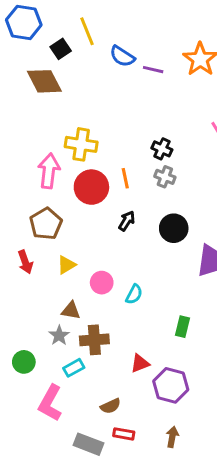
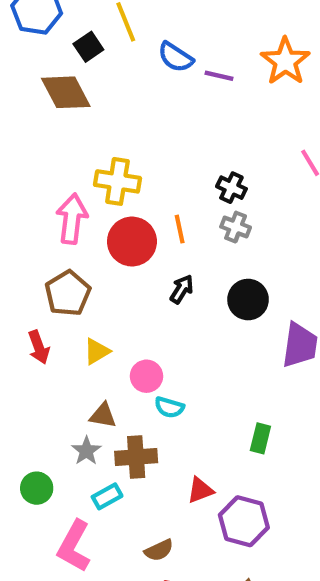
cyan semicircle: (134, 294) -> (169, 407), moved, turned 78

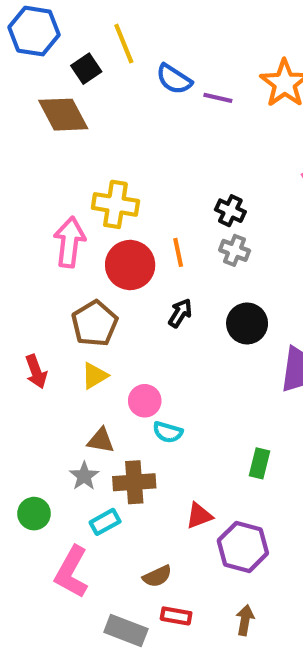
brown pentagon: (68, 293) -> (95, 323), moved

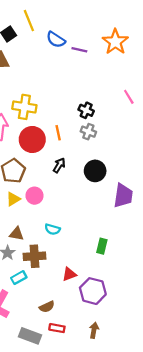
pink circle: (145, 401) -> (34, 196), moved

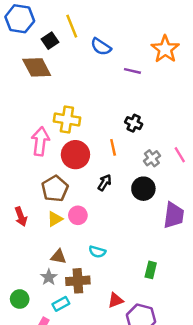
purple line: (79, 50) -> (132, 71), moved
pink line: (129, 97) -> (180, 155), moved
gray cross: (88, 132) -> (152, 158), moved, turned 32
orange line: (58, 133) -> (113, 147), moved

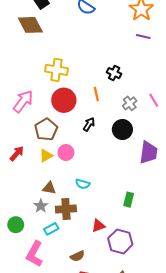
purple line: (132, 71) -> (143, 36), moved
pink arrow: (40, 141) -> (23, 101), moved, turned 30
red arrow: (21, 217) -> (17, 154), turned -119

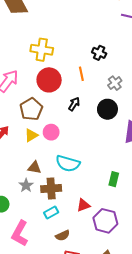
cyan semicircle: (83, 184) -> (68, 163), size x1.6
cyan rectangle: (51, 229) -> (51, 213), moved

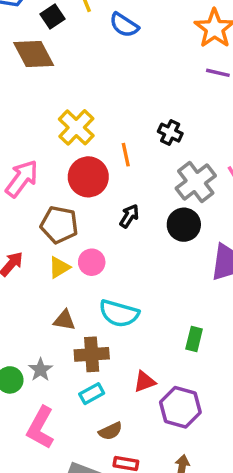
yellow cross: (42, 50) -> (76, 127), turned 35
orange line: (81, 74) -> (126, 155), moved
gray cross: (115, 83) -> (196, 182), size x1.6
brown pentagon: (31, 109) -> (59, 225), turned -30
gray star: (26, 185) -> (40, 370), moved

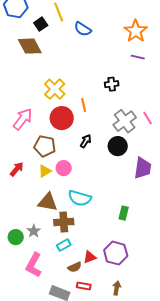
black cross: (170, 133) -> (112, 84), moved, turned -32
brown triangle: (64, 320) -> (48, 202), size x1.5
red triangle: (145, 382) -> (90, 257), moved

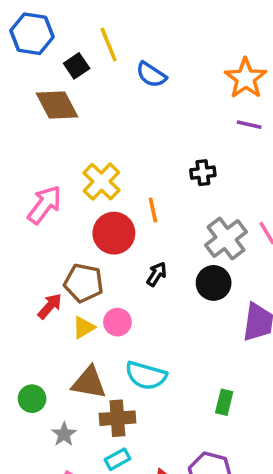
pink arrow: (23, 119) -> (44, 205), moved
red arrow: (17, 169) -> (50, 306), moved
green circle: (16, 237) -> (32, 399), moved

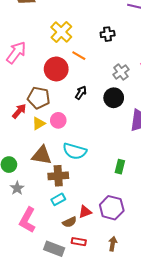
yellow cross: (101, 182) -> (61, 32), moved
orange line: (153, 210) -> (79, 56), turned -48
gray cross: (226, 238) -> (121, 72), size x0.7
gray star: (64, 434) -> (17, 188), moved

